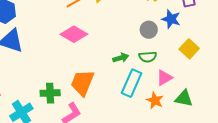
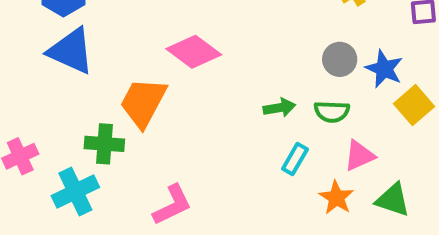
blue star: (171, 19) -> (384, 69), moved
orange trapezoid: (82, 83) -> (143, 102), moved
cyan rectangle: (132, 83) -> (295, 159), size x0.6
green cross: (50, 93) -> (104, 144), moved

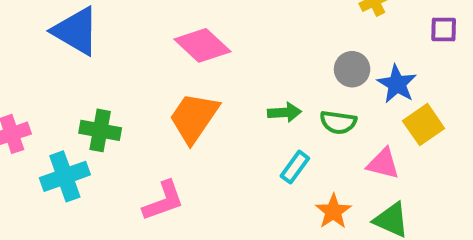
orange trapezoid: (143, 102) -> (194, 118), moved
pink triangle: (359, 156) -> (383, 164), moved, turned 32

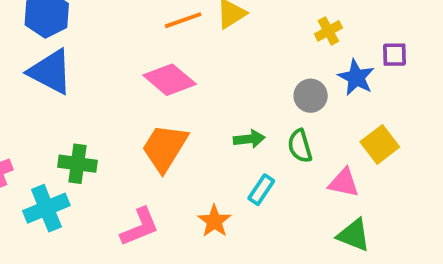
blue star: (397, 84) -> (356, 77), moved
green semicircle: (338, 122) -> (300, 146), turned 68
orange star: (333, 211) -> (214, 221), moved

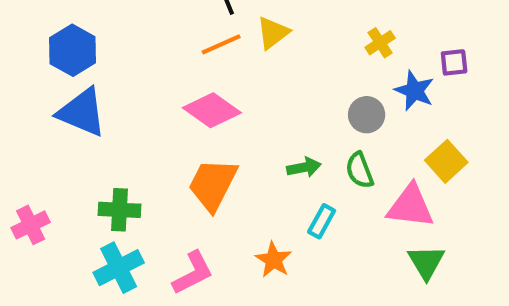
pink triangle: (344, 183) -> (411, 206), size x1.4
cyan cross: (46, 208) -> (119, 268), moved
green triangle: (354, 235) -> (426, 262), turned 42

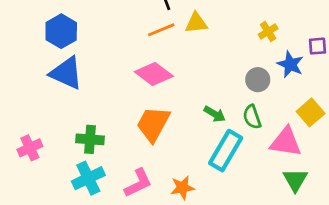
yellow triangle: (273, 33) -> (196, 23), turned 30
green arrow: (304, 167) -> (215, 114), turned 40
cyan rectangle: (322, 221) -> (226, 151), size x1.8
orange star: (273, 260) -> (182, 188), moved, turned 30

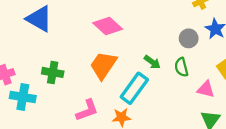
pink triangle: (286, 142) -> (206, 89), size x0.7
cyan rectangle: (226, 151) -> (134, 88), moved
cyan cross: (88, 178) -> (23, 97), moved, turned 30

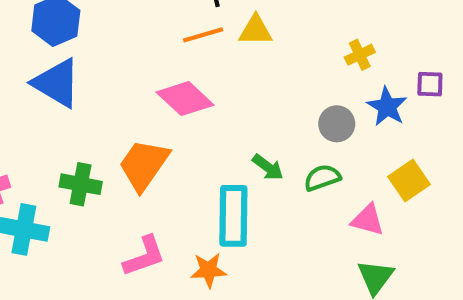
orange trapezoid: (103, 65) -> (144, 165), moved
green semicircle: (181, 67) -> (322, 178), turned 84
cyan rectangle: (134, 88) -> (233, 216), turned -36

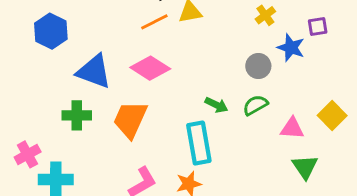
blue triangle: (57, 83) -> (94, 71), moved
yellow square: (409, 181) -> (332, 116), moved
green cross: (81, 184) -> (77, 115), moved

